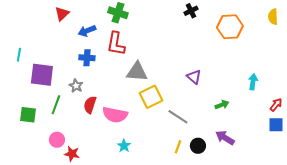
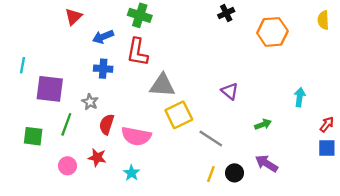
cyan star: (124, 146) -> (131, 173), moved
red star: (72, 154) -> (97, 158), moved

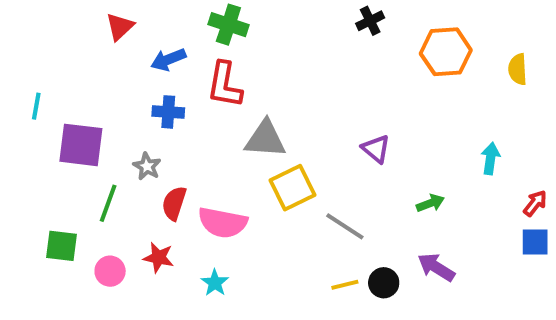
yellow semicircle: (323, 20) -> (518, 69), moved
green square: (33, 136) -> (62, 246), moved
yellow line: (211, 174) -> (345, 285), turned 56

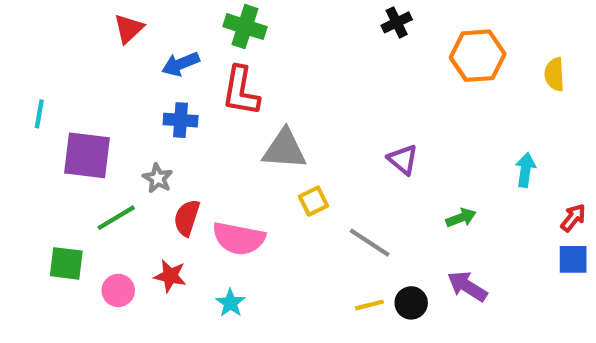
yellow square: (292, 188) -> (313, 201), size x0.6
green line: (108, 203) -> (116, 218), turned 39

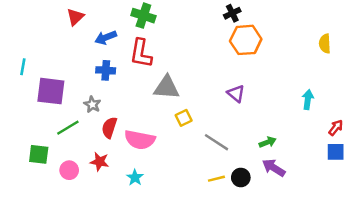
orange hexagon: (478, 56) -> (246, 40), moved
green arrow: (461, 218) -> (268, 142), moved

